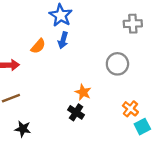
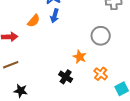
orange star: (83, 92) -> (80, 57), moved
orange cross: (130, 109) -> (101, 74), moved

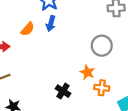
orange star: (80, 57) -> (87, 72), moved
orange cross: (101, 74) -> (102, 88), turned -32

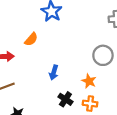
blue arrow: (51, 23) -> (54, 72), moved
orange cross: (102, 88) -> (90, 104), moved

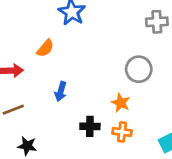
blue arrow: (54, 72) -> (61, 92), moved
black cross: (65, 99) -> (90, 126), turned -32

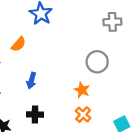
black cross: (90, 126) -> (35, 115), moved
orange cross: (122, 132) -> (83, 115), turned 35

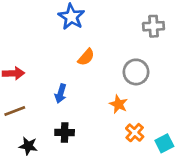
orange semicircle: (19, 44) -> (86, 57), moved
orange cross: (83, 115) -> (135, 133), moved

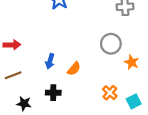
orange semicircle: (86, 57) -> (74, 69), moved
orange star: (118, 104) -> (132, 62), moved

